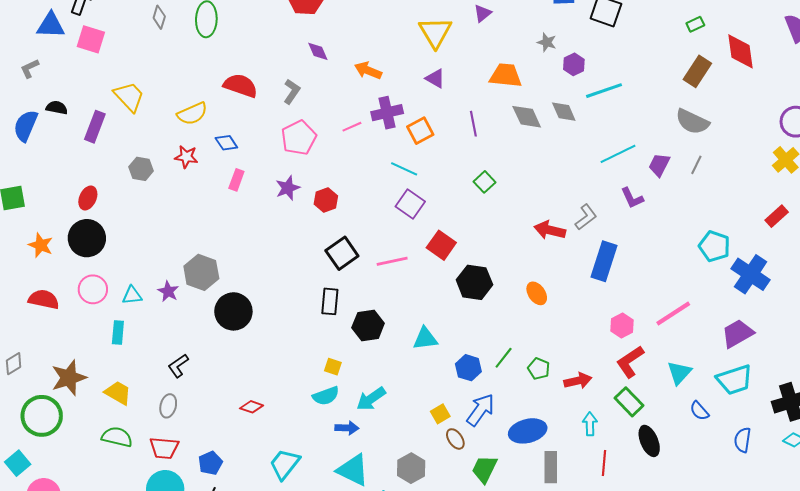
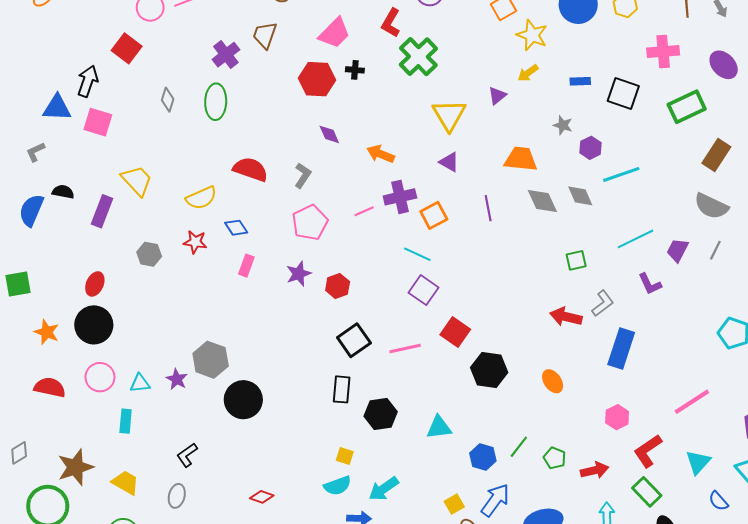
green rectangle: (695, 24) -> (687, 107), moved, size x2.0
green square: (484, 182) -> (576, 260), moved, turned 30
pink hexagon: (622, 326) -> (617, 417), moved

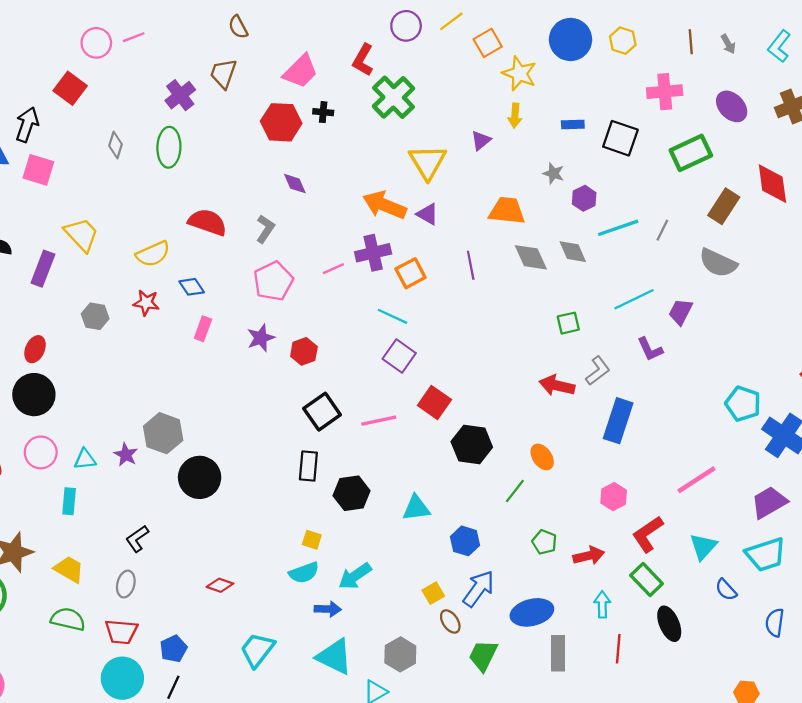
yellow arrow: (528, 73) -> (515, 115), turned -50
orange arrow: (381, 154) -> (384, 205), moved, size x1.4
gray line: (715, 250) -> (662, 230), moved
green line: (519, 447) -> (515, 491), moved

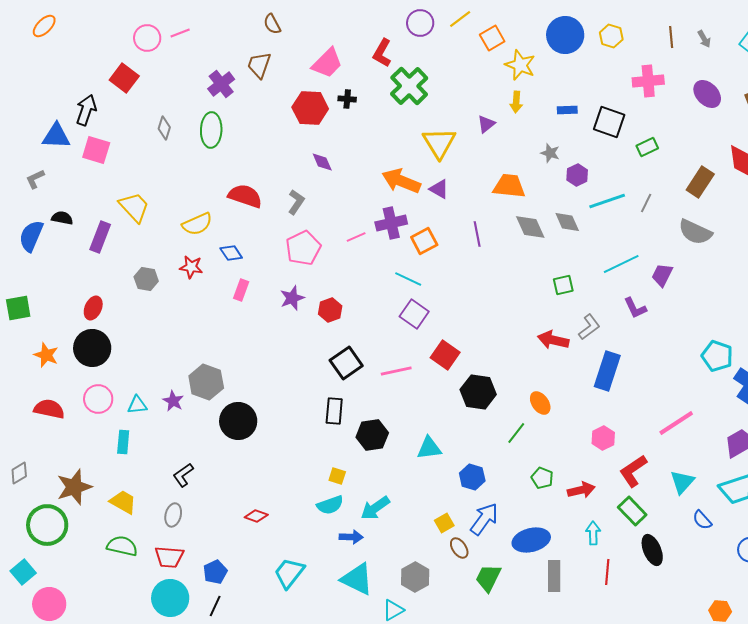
green rectangle: (691, 153) -> (647, 147), moved, size x0.6

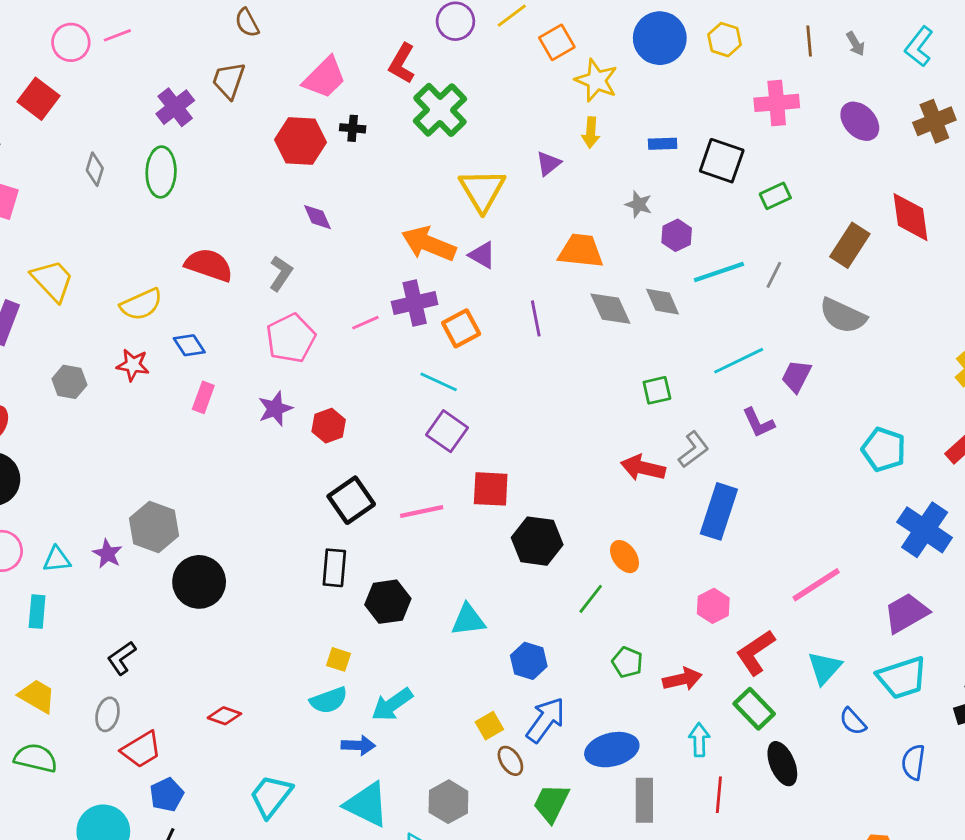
red square: (445, 355) -> (491, 489), turned -32
cyan pentagon: (717, 356) -> (884, 450), moved
red trapezoid: (169, 557) -> (141, 750), moved, turned -36

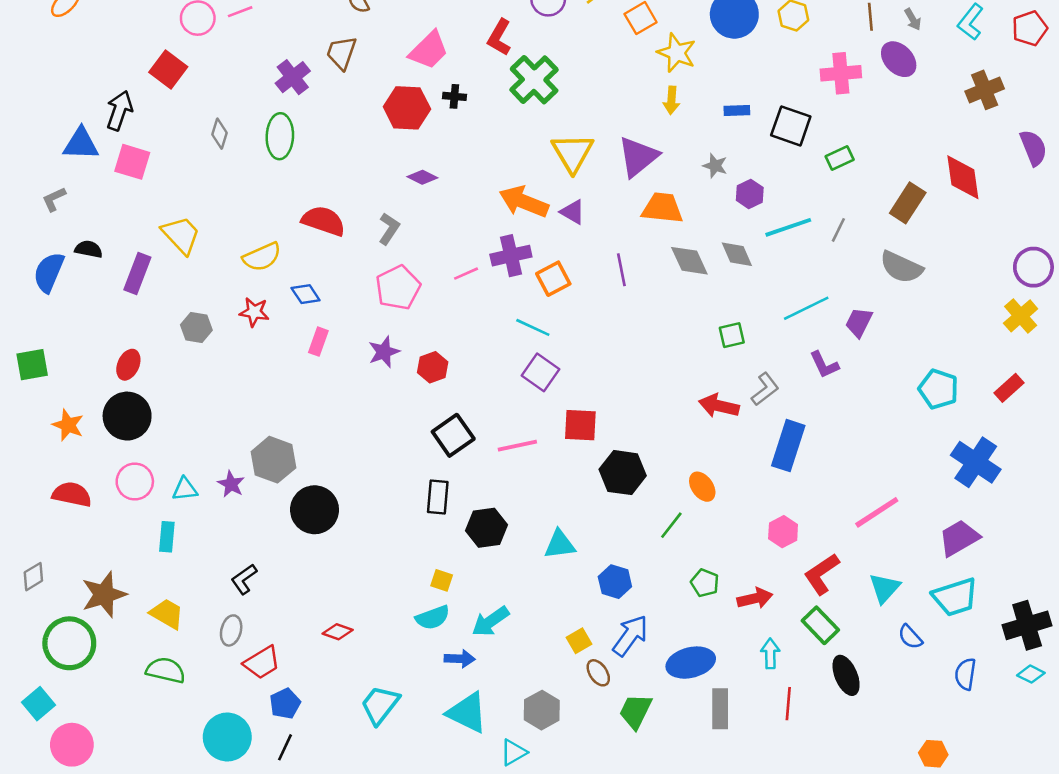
purple ellipse: (860, 121) -> (899, 59), moved
purple triangle: (548, 164) -> (638, 157), moved, size x1.8
purple diamond: (317, 217) -> (422, 177), turned -40

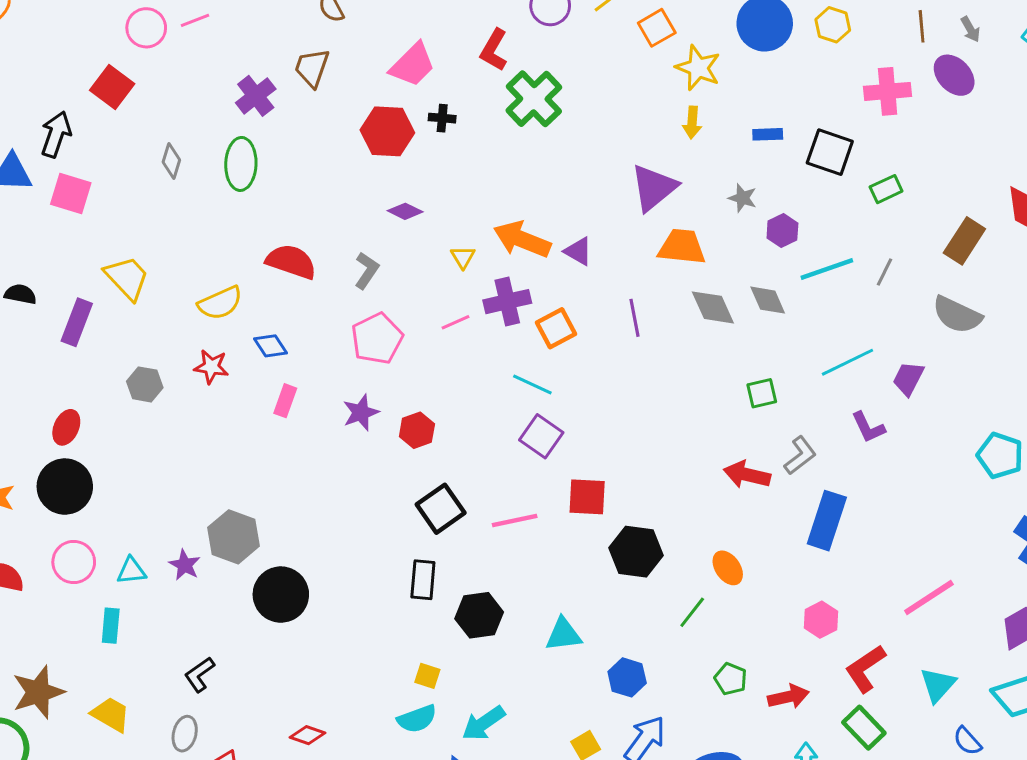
yellow triangle: (573, 153) -> (463, 257), moved, size x0.5

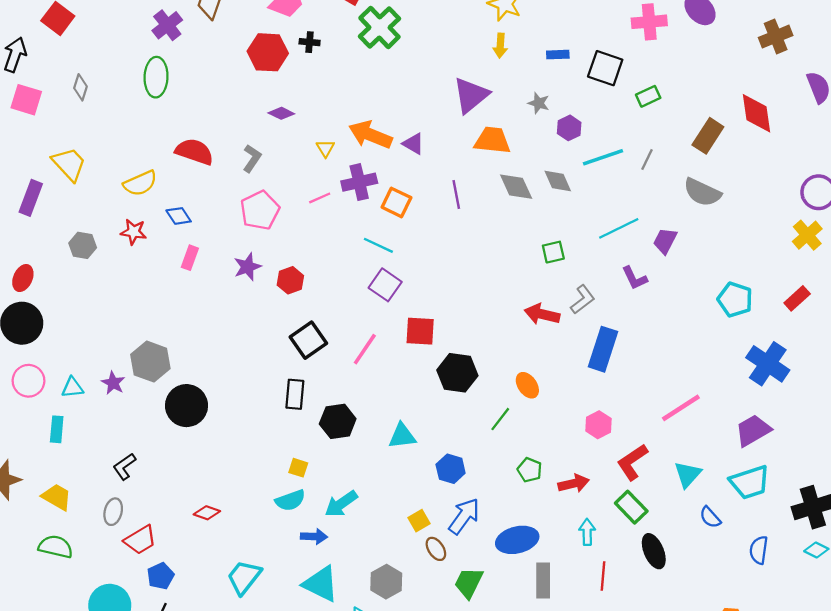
gray diamond: (171, 161) -> (80, 87), moved
orange square: (556, 328) -> (396, 202), turned -36
pink line: (515, 521) -> (365, 349), turned -44

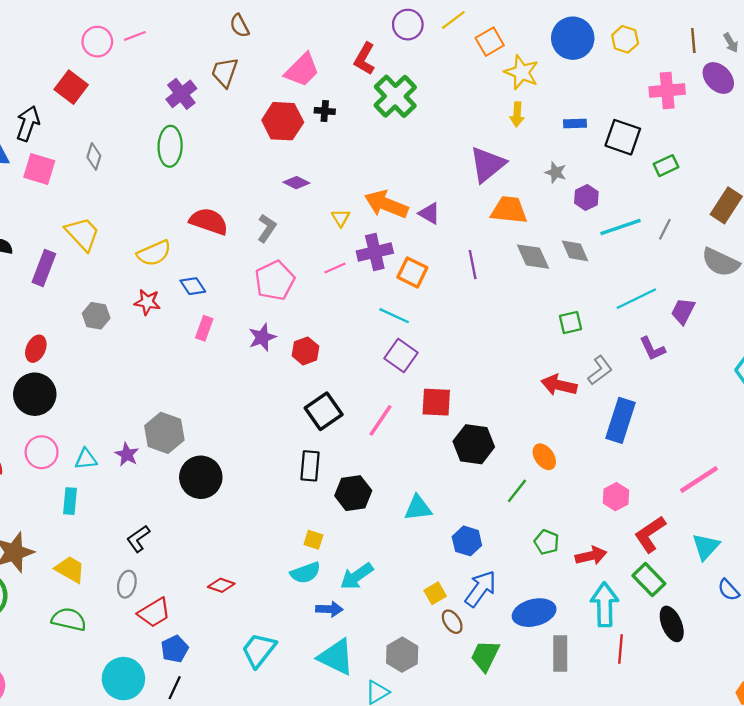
cyan arrow: (587, 532) -> (605, 605), size x1.6

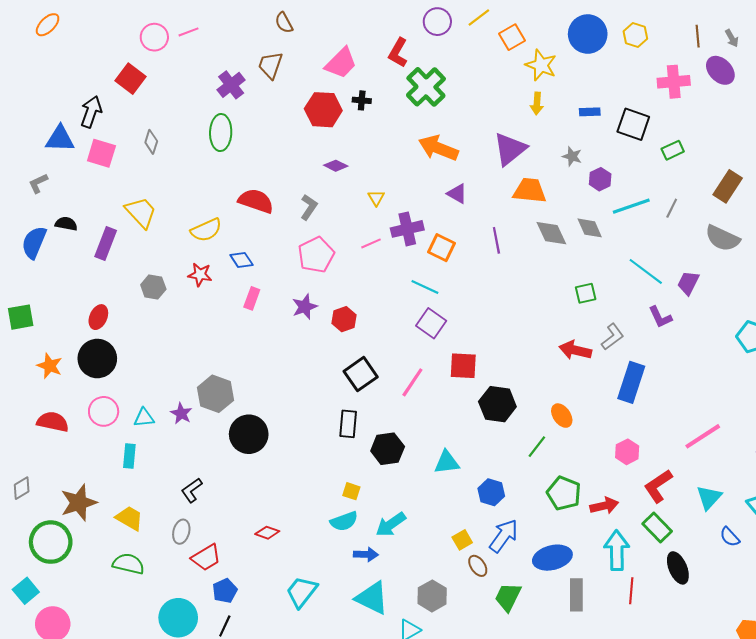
orange arrow: (386, 204) -> (438, 148), moved
cyan line: (636, 299) -> (646, 271), turned 63
green pentagon: (547, 542) -> (564, 493), size x1.5

